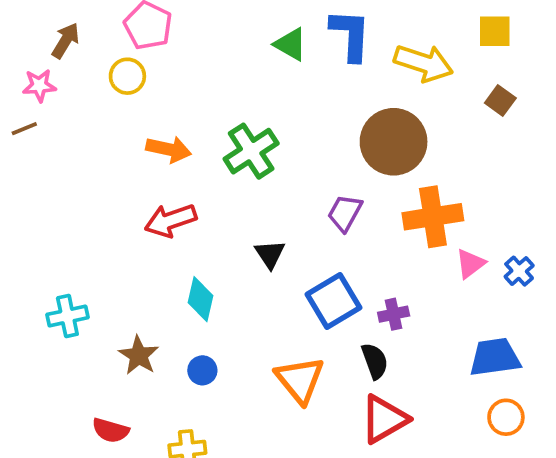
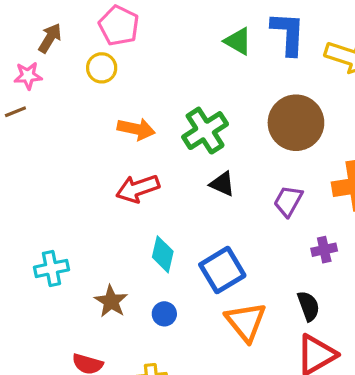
brown circle: (394, 142) -> (296, 123), moved
purple trapezoid: (345, 213) -> (288, 201), moved
black triangle: (270, 254) -> (222, 184), moved, turned -32
blue square: (334, 301) -> (222, 270), moved
purple cross: (394, 314) -> (324, 250), moved

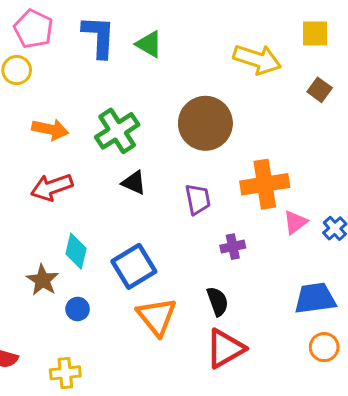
blue L-shape: (288, 33) -> (99, 37), moved
purple trapezoid: (288, 201) -> (198, 199), turned 140
brown star: (111, 301) -> (43, 280), moved

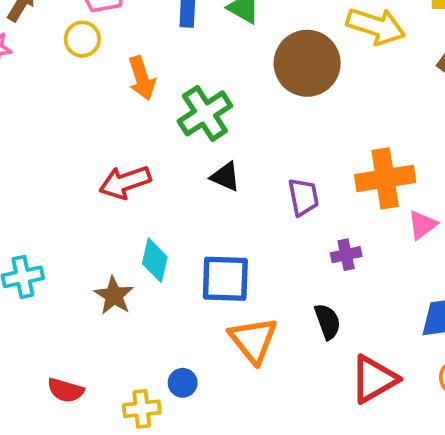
brown circle: (205, 123) -> (307, 63), moved
orange arrow: (50, 129) -> (142, 78), moved, turned 60
blue square: (134, 266) -> (225, 279), turned 33
blue circle: (78, 309) -> (183, 383), moved
red triangle: (225, 349) -> (374, 379), moved

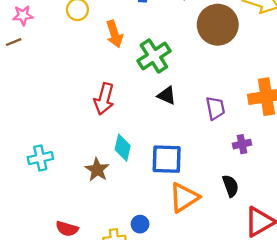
red arrow: (125, 182) -> (104, 99), turned -56
orange triangle: (253, 340) -> (184, 197), turned 36

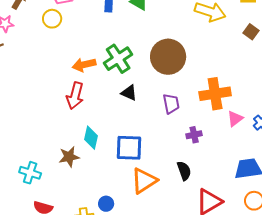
brown circle: (218, 25) -> (168, 57), moved
orange arrow: (115, 34) -> (84, 65), moved, turned 95
cyan cross: (40, 158) -> (30, 173), moved, turned 30
brown star: (97, 170) -> (69, 157), turned 30

